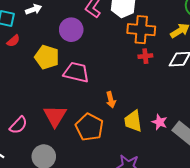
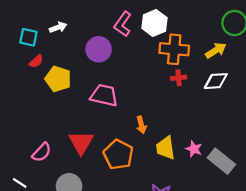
yellow pentagon: (47, 57) -> (58, 79), moved

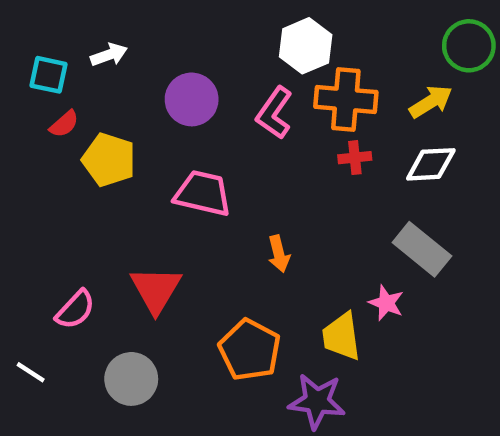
pink L-shape: (123, 24) -> (274, 113), moved
yellow trapezoid: (165, 148) -> (341, 336), moved
orange pentagon: (118, 154) -> (250, 350), moved
gray rectangle: (221, 161) -> (422, 249), moved

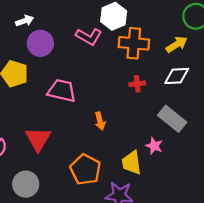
white arrow: (109, 55) -> (25, 21), moved
purple circle: (192, 99) -> (40, 43), moved
pink L-shape: (274, 113) -> (89, 37), moved, turned -95
red cross: (355, 158) -> (137, 84), moved

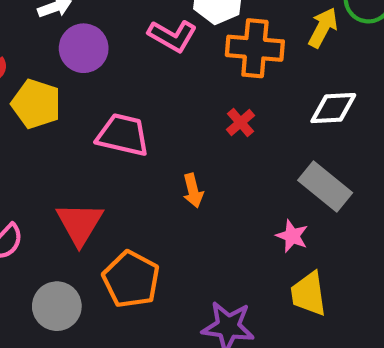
yellow arrow: (177, 44) -> (323, 28), moved, turned -30
red cross: (137, 84) -> (240, 122), moved, turned -35
yellow trapezoid: (132, 163) -> (309, 294), moved
orange pentagon: (85, 169) -> (131, 279), moved

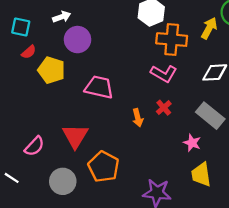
pink L-shape: (172, 36) -> (164, 74), moved
red cross: (240, 122) -> (164, 108), moved

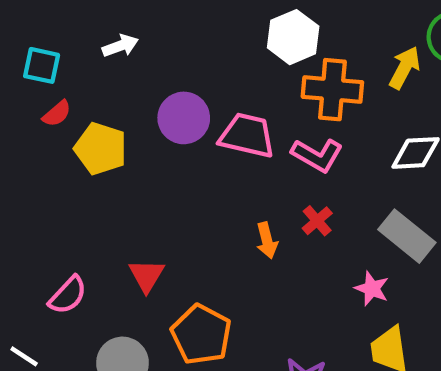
purple circle: (78, 40) -> (184, 118), moved
pink trapezoid: (99, 87) -> (247, 135), moved
red triangle: (75, 136) -> (147, 275), size x0.7

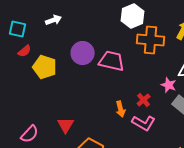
pink L-shape: (317, 155) -> (144, 123), moved
pink star: (372, 289) -> (169, 85), moved

